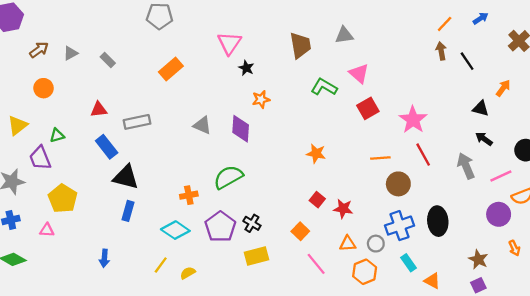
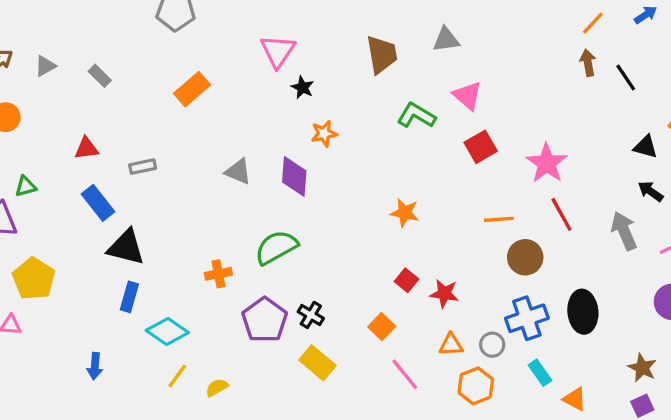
gray rectangle: (137, 122) -> (143, 167), size x0.7
cyan diamond: (175, 230) -> (167, 331), moved
yellow rectangle: (256, 256) -> (317, 363), turned 55

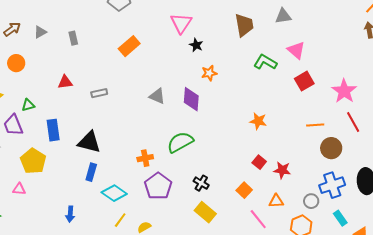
gray rectangle: (100, 76) -> (73, 38), turned 32
blue rectangle: (98, 203) -> (53, 130), moved, turned 30
purple pentagon: (265, 320) -> (158, 186), moved
orange triangle: (451, 345) -> (276, 201), moved

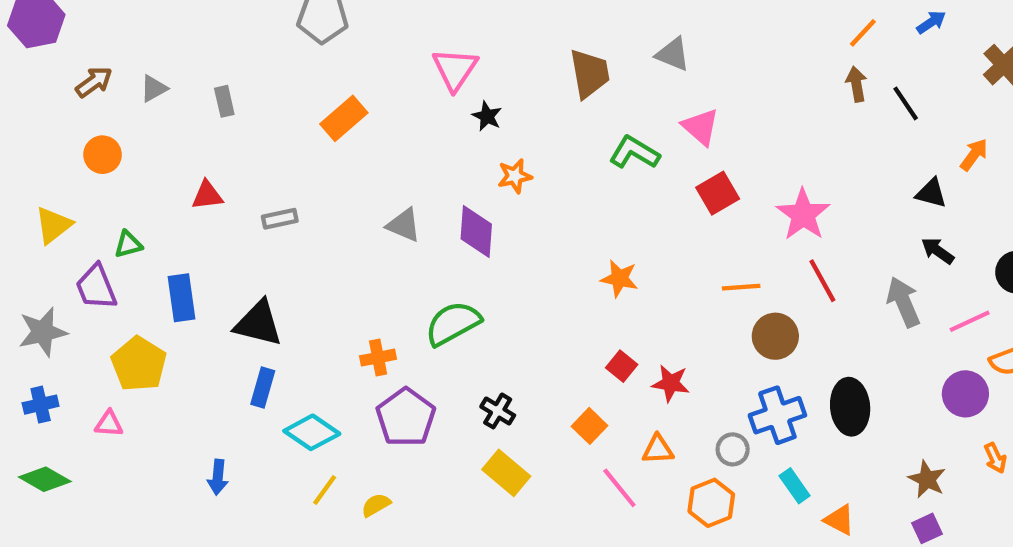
gray triangle: (283, 16) -> (673, 54), turned 30

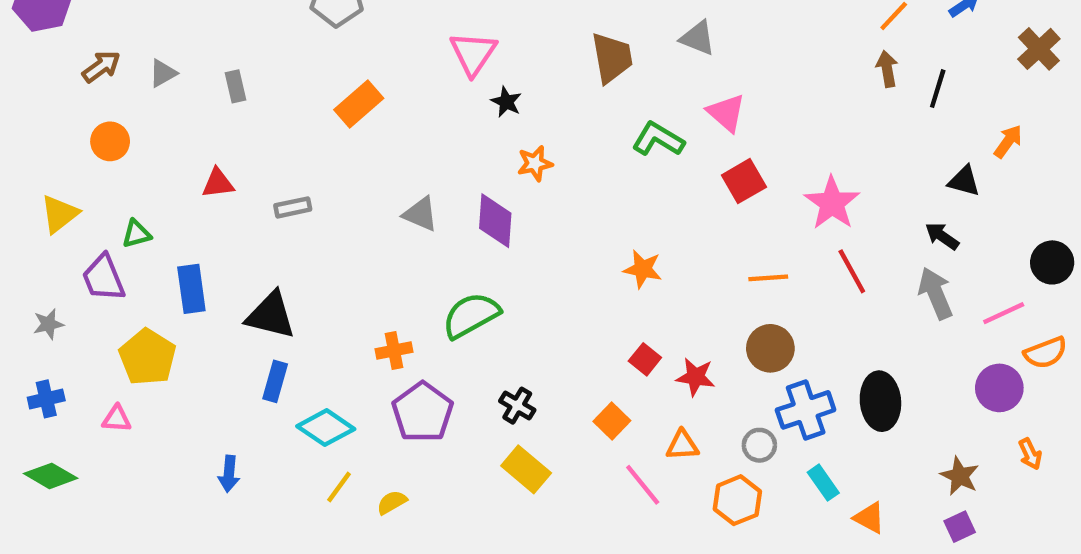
black line: (906, 103) -> (938, 89), turned 51
black arrow: (938, 251) -> (942, 236), moved
gray star: (43, 332) -> (48, 324), size x0.6
brown circle: (775, 336) -> (770, 348), moved

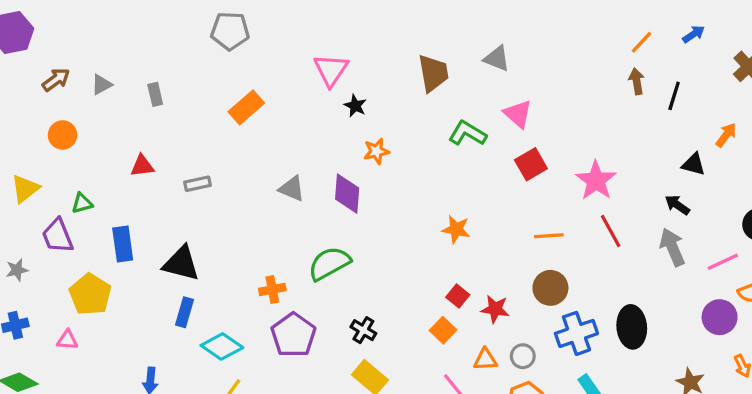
orange square: (612, 421) -> (443, 330), moved
gray circle: (759, 445) -> (523, 356), moved

